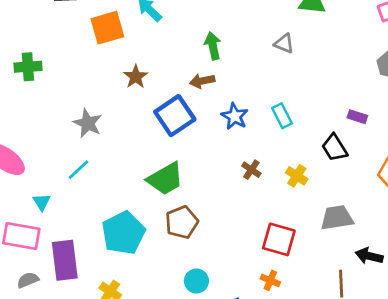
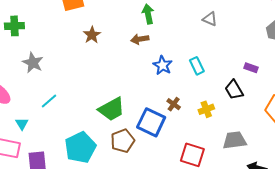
gray triangle: (284, 43) -> (210, 19), moved
blue square: (175, 116) -> (151, 122), moved, turned -32
gray star: (88, 123) -> (33, 63), moved
yellow cross: (297, 176) -> (206, 109), turned 35

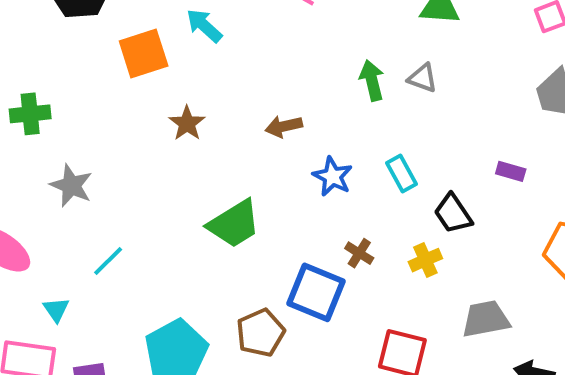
green arrow: (148, 14) -> (372, 80), moved
black trapezoid: (234, 90) -> (453, 214), moved
green trapezoid: (112, 109) -> (234, 224), moved

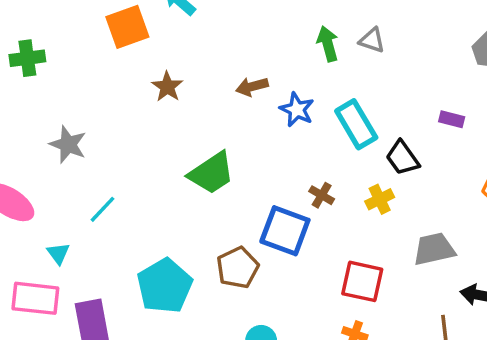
green cross: (30, 114) -> (27, 58), moved
cyan rectangle: (401, 173) -> (356, 124), size x1.5
blue star: (333, 176) -> (297, 110), moved

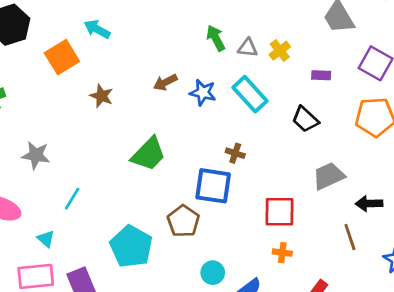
gray triangle: (372, 40) -> (248, 48), moved
black trapezoid: (402, 158) -> (305, 119), moved
yellow cross: (380, 199) -> (280, 51), moved

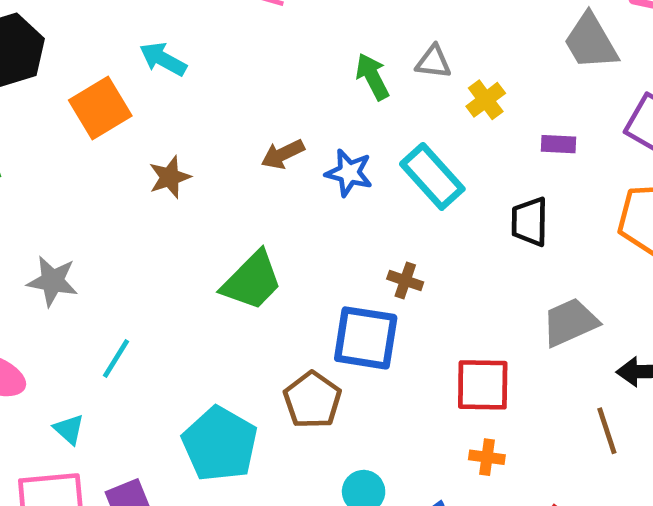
gray triangle: (248, 48) -> (433, 62), moved
brown star: (102, 96) -> (170, 177), turned 30
black trapezoid: (305, 119) -> (530, 222), turned 48

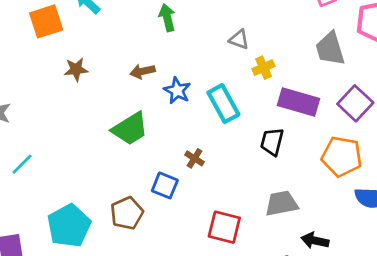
green arrow: (373, 77) -> (167, 18), moved
purple rectangle: (558, 144) -> (298, 102), size x2.0
green trapezoid: (252, 281) -> (130, 129), moved
blue square: (366, 338) -> (165, 185), size x0.7

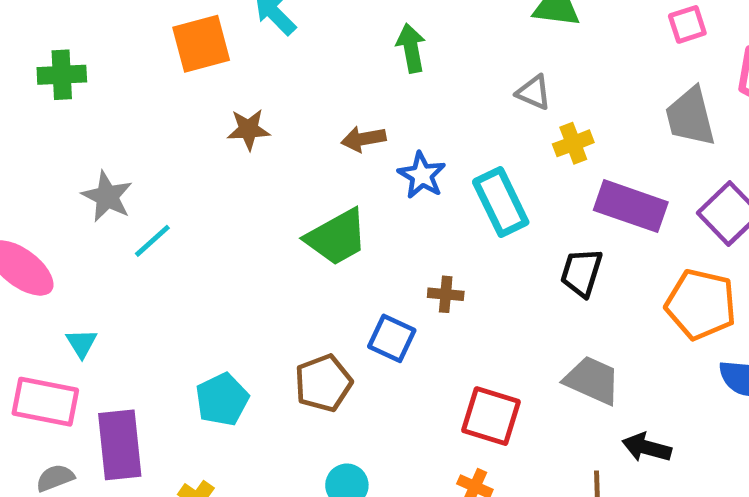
brown cross: (195, 158) -> (446, 294), turned -30
cyan line: (22, 164) -> (152, 241), moved
gray trapezoid: (281, 203) -> (592, 380), turned 32
cyan pentagon: (69, 226) -> (222, 399), size x0.7

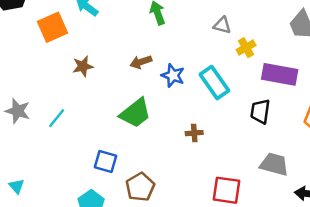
cyan line: (152, 241) -> (57, 118), moved
blue square: (392, 338) -> (105, 161), moved

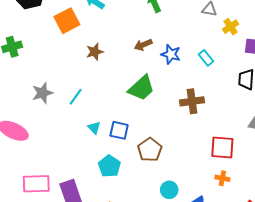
cyan rectangle: (214, 83) -> (206, 58), size x0.6
gray star: (18, 111) -> (42, 93), turned -30
brown cross: (194, 133) -> (192, 101), size x1.6
cyan triangle: (16, 186) -> (94, 128), moved

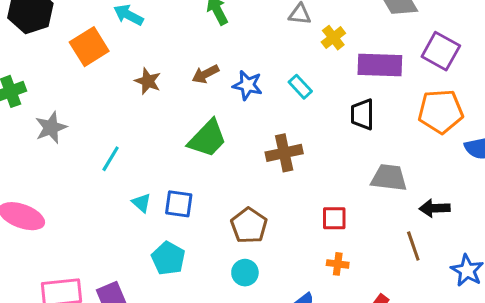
brown star: (95, 52) -> (148, 81), moved, turned -30
gray star: (42, 93) -> (51, 128), moved
red square: (222, 147) -> (334, 218), size x0.7
brown pentagon: (150, 150) -> (249, 226), moved
cyan circle: (169, 190) -> (245, 273), moved

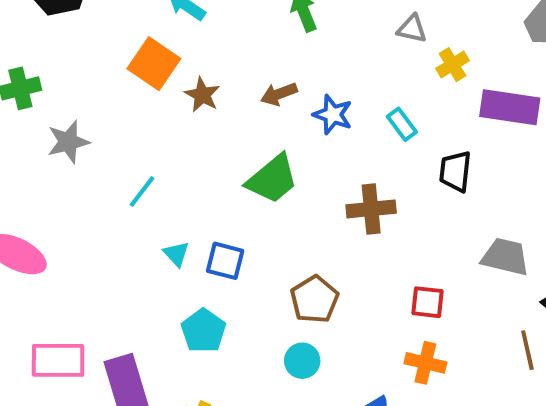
orange square: (89, 47) -> (154, 64), moved, turned -30
black trapezoid: (362, 114) -> (455, 171), moved
orange cross: (338, 264) -> (425, 363), size x1.4

